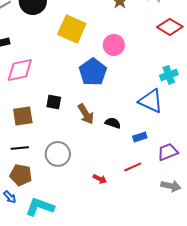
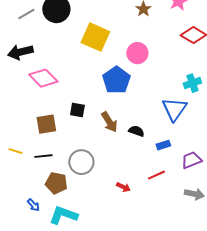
pink diamond: (20, 70) -> (43, 78), turned 56
blue triangle: (151, 101) -> (174, 109), turned 40
brown pentagon: (21, 175) -> (56, 183), moved

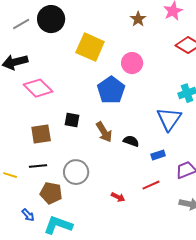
yellow line: (15, 151) -> (10, 175), moved

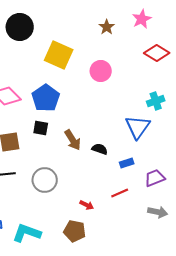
blue pentagon: (111, 90) -> (46, 98), moved
brown pentagon: (51, 193) -> (75, 231), moved

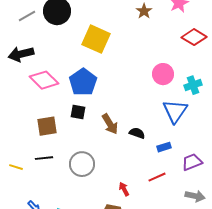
pink circle: (101, 71) -> (163, 74), moved
red arrow: (87, 205) -> (124, 189), turned -144

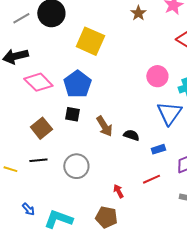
brown square: (47, 126) -> (41, 128), turned -30

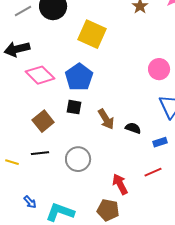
red arrow: (118, 191) -> (120, 184), size x1.5

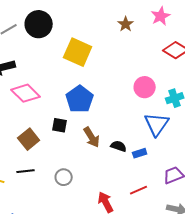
blue pentagon: (79, 77) -> (80, 99), moved
blue rectangle: (160, 142) -> (140, 153), moved
gray circle: (78, 159) -> (64, 177), size x0.7

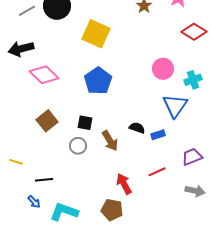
black square: (60, 125) -> (85, 123), moved
brown arrow: (92, 137) -> (110, 141), moved
black line: (26, 171) -> (44, 180), moved
gray circle: (64, 177) -> (78, 146), moved

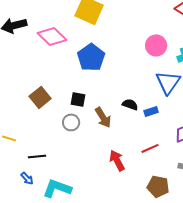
pink diamond: (44, 75) -> (52, 36), moved
brown pentagon: (112, 210) -> (158, 186), moved

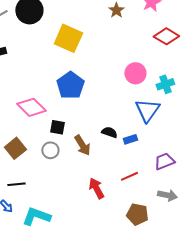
pink diamond: (52, 36) -> (31, 107), moved
brown square: (40, 97) -> (15, 148), moved

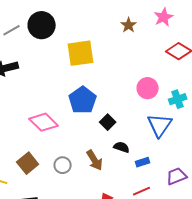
yellow square: (68, 38) -> (81, 53), turned -32
black square: (57, 127) -> (108, 122), moved, turned 35
blue rectangle: (130, 139) -> (143, 162), moved

